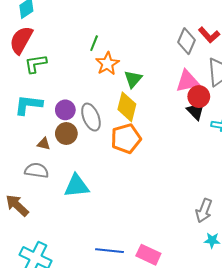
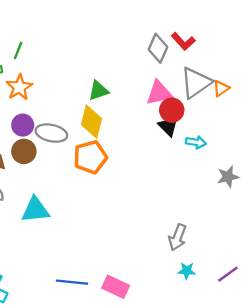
green line: (94, 43) -> (18, 51), moved
orange star: (107, 64) -> (19, 87), moved
green triangle: (133, 79) -> (98, 91), turned 30
gray ellipse: (91, 117) -> (51, 133), turned -56

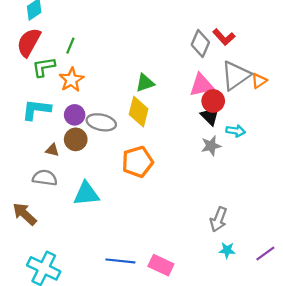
orange pentagon: (90, 157) -> (138, 162), moved
gray star: (228, 177) -> (211, 146), moved

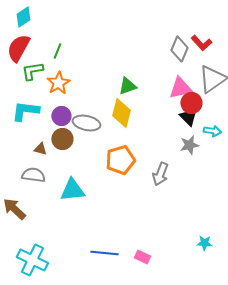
gray arrow: (219, 219) -> (160, 174), moved
pink rectangle: (161, 265) -> (142, 257), size x0.7

